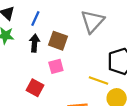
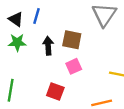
blue line: (35, 19) -> (36, 16), moved

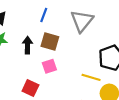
blue line: (36, 16) -> (44, 15), moved

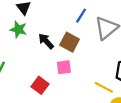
blue line: (44, 15) -> (81, 16), moved
black arrow: (28, 45) -> (46, 41), turned -56

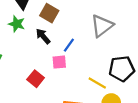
blue line: (81, 16) -> (69, 45), moved
brown square: (70, 42) -> (49, 13), moved

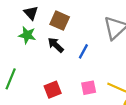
pink square: (59, 62) -> (89, 88), moved
red square: (36, 79) -> (53, 90), turned 35

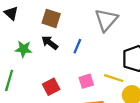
black triangle: (31, 13) -> (11, 13), moved
green star: (27, 35) -> (23, 49), moved

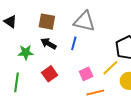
gray triangle: (106, 20) -> (84, 21), moved, turned -50
yellow line: (114, 78) -> (110, 68), turned -54
red square: (51, 87) -> (50, 74), moved

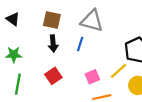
black arrow: (49, 44) -> (53, 44), turned -126
green star: (26, 52) -> (14, 55), moved

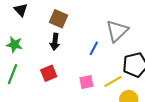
gray triangle: (92, 21) -> (117, 31), moved, turned 50
blue line: (80, 44) -> (94, 48), moved

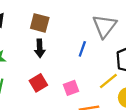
pink square: (86, 82) -> (71, 88), moved

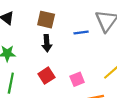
blue line: (82, 49) -> (81, 33), moved, turned 64

